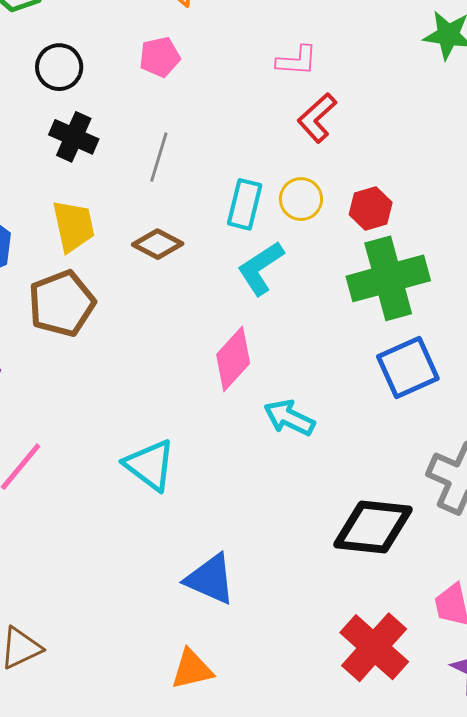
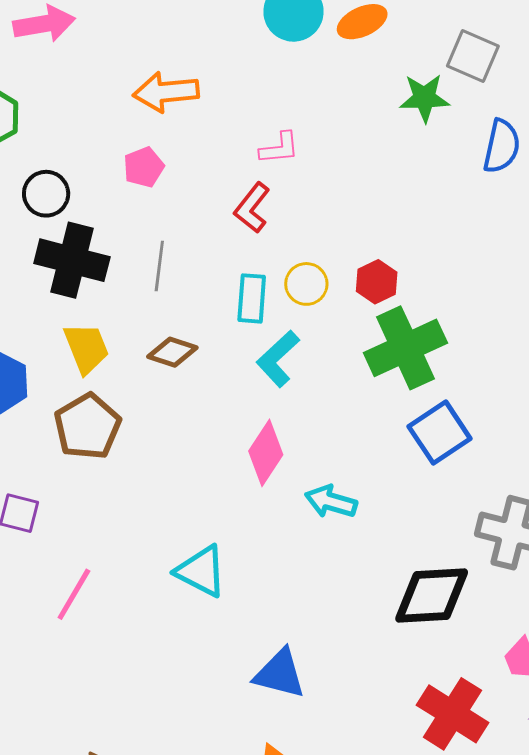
red L-shape: (317, 118) -> (252, 208), moved
black cross: (74, 137) -> (72, 260), size x1.5

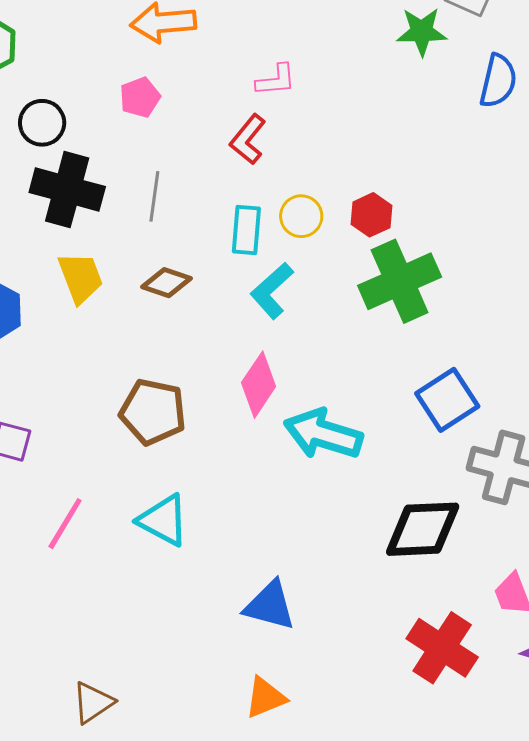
brown pentagon: (87, 426) -> (153, 412), moved, turned -30
blue square: (440, 432) -> (447, 400), moved
cyan arrow: (331, 502) -> (323, 434), size x1.5
cyan triangle: (201, 571) -> (163, 520), moved

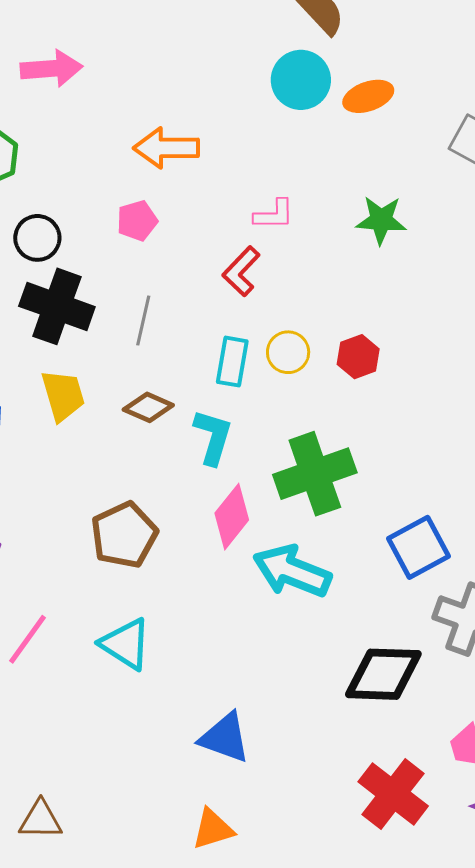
green star: (422, 32) -> (381, 220), moved
green cross: (400, 281) -> (315, 474), moved
cyan L-shape: (272, 291) -> (213, 437), moved, turned 144
brown pentagon: (153, 412) -> (124, 535), turned 30
brown triangle: (93, 703) -> (41, 820), turned 30

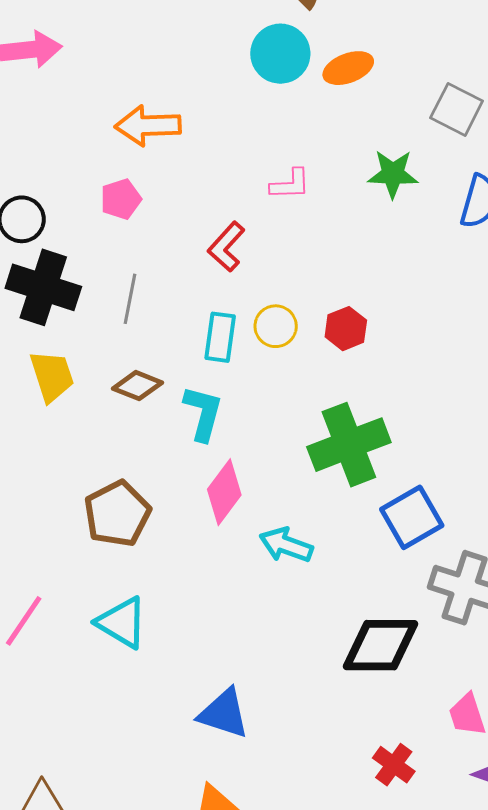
pink L-shape: (274, 215) -> (290, 184), moved
green star: (381, 220) -> (393, 174), moved
green cross: (315, 474) -> (349, 445), moved
cyan arrow: (292, 571) -> (286, 545), size x0.7
red cross: (393, 794) -> (394, 765), size x0.6

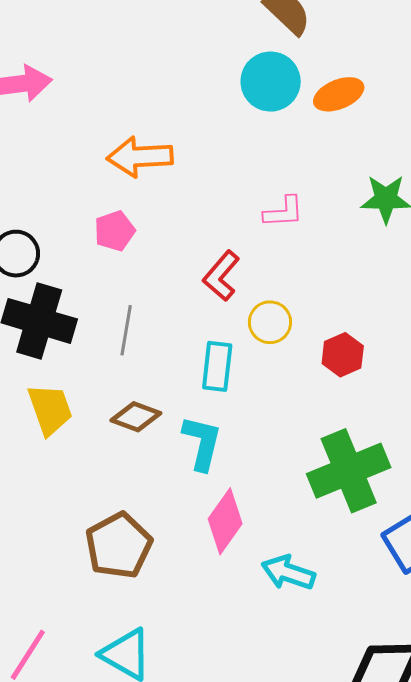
yellow circle: (276, 326) -> (270, 322), moved

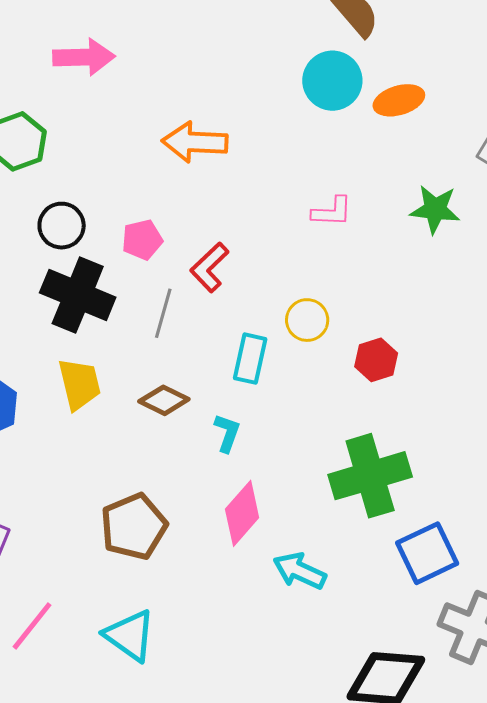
pink pentagon: (115, 231) -> (142, 240), moved
red L-shape: (221, 276) -> (209, 267), moved
cyan L-shape: (202, 443) -> (227, 433), size x0.7

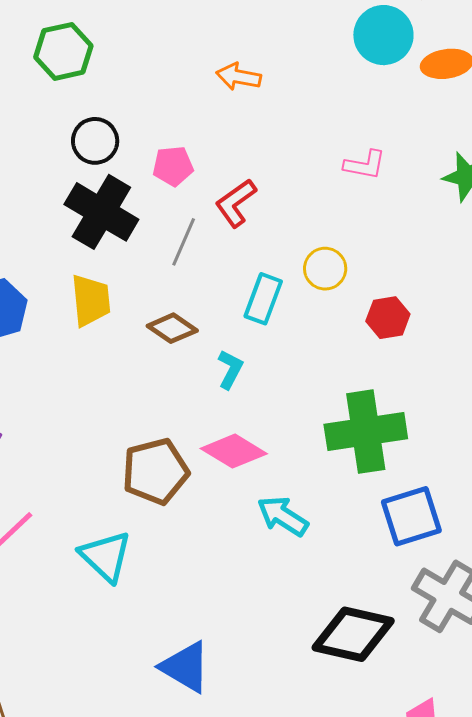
orange arrow: (195, 142) -> (239, 77), size x0.7
pink diamond: (242, 513) -> (234, 451), turned 72
brown pentagon: (134, 527) -> (155, 471), moved

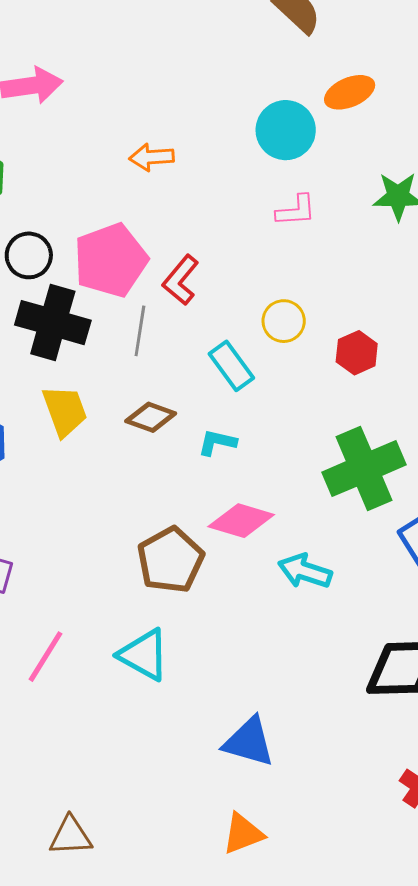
cyan circle: (383, 35) -> (286, 130), moved
pink pentagon: (173, 166) -> (111, 260), size x1.8
cyan rectangle: (263, 299) -> (231, 366), turned -42
cyan L-shape: (230, 369) -> (217, 442), turned -90

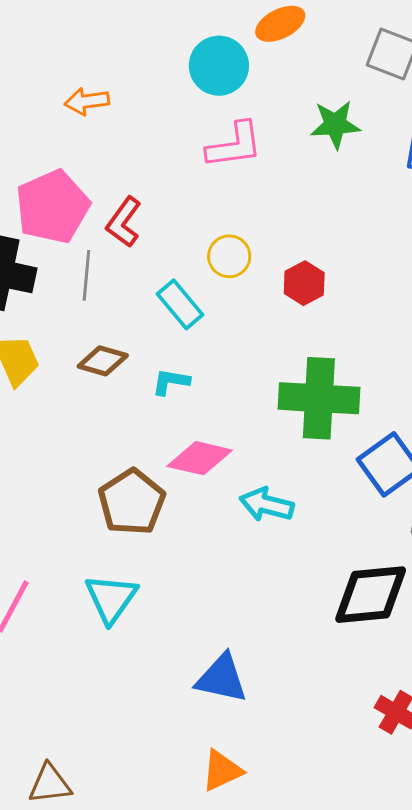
pink L-shape: (296, 211) -> (234, 145), size x1.4
green cross: (364, 468) -> (319, 398), turned 30
cyan triangle: (144, 655) -> (111, 598), turned 40

